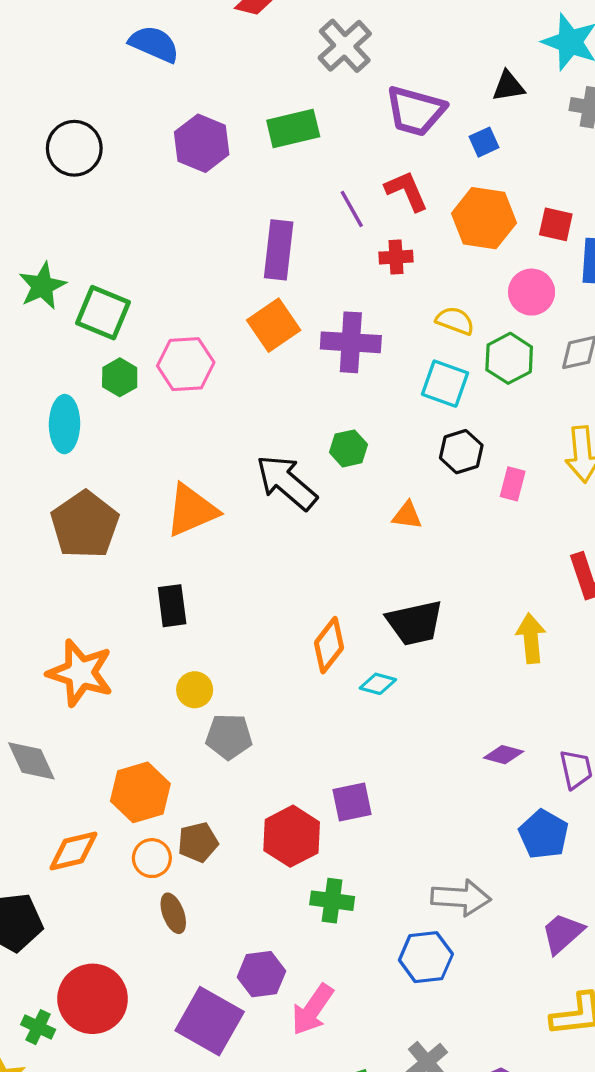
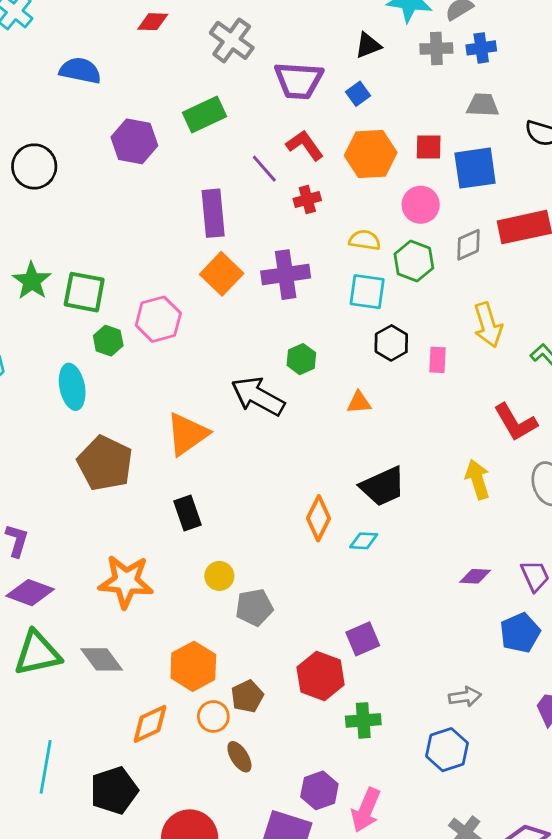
blue pentagon: (544, 834) -> (520, 633), turned 30
gray arrow: (461, 898) -> (465, 697), size x0.7

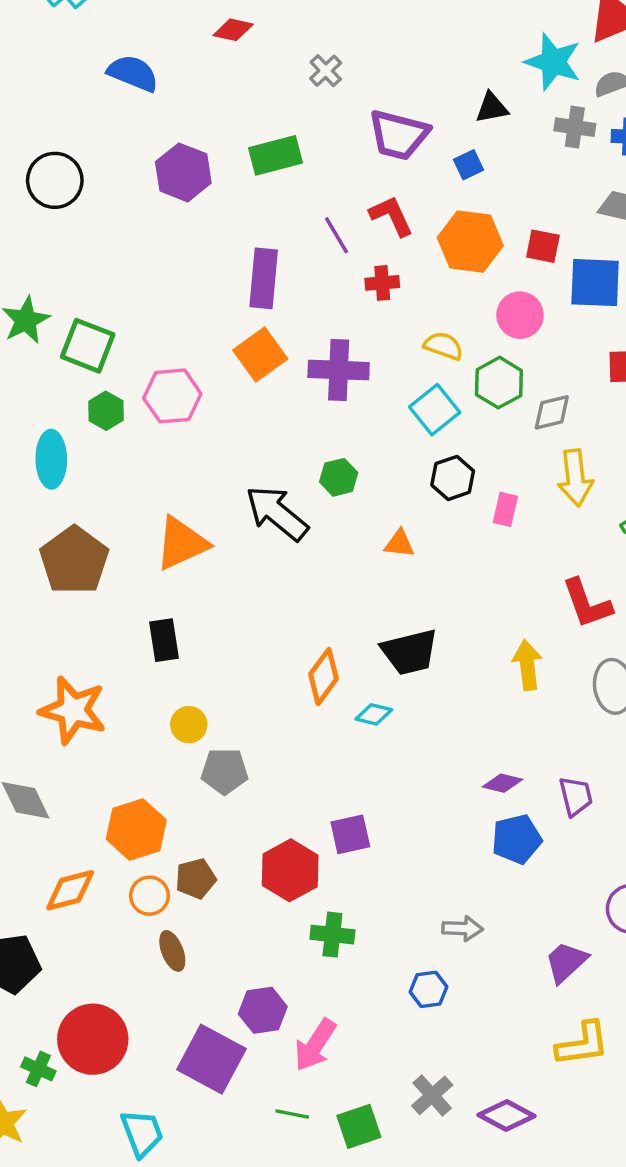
gray cross: (232, 40) -> (326, 71), size x0.6
gray diamond: (468, 245) -> (552, 412), moved
cyan square: (367, 292) -> (435, 410), turned 33
blue pentagon: (520, 633) -> (517, 839), moved
blue hexagon: (447, 750) -> (429, 989), size x0.7

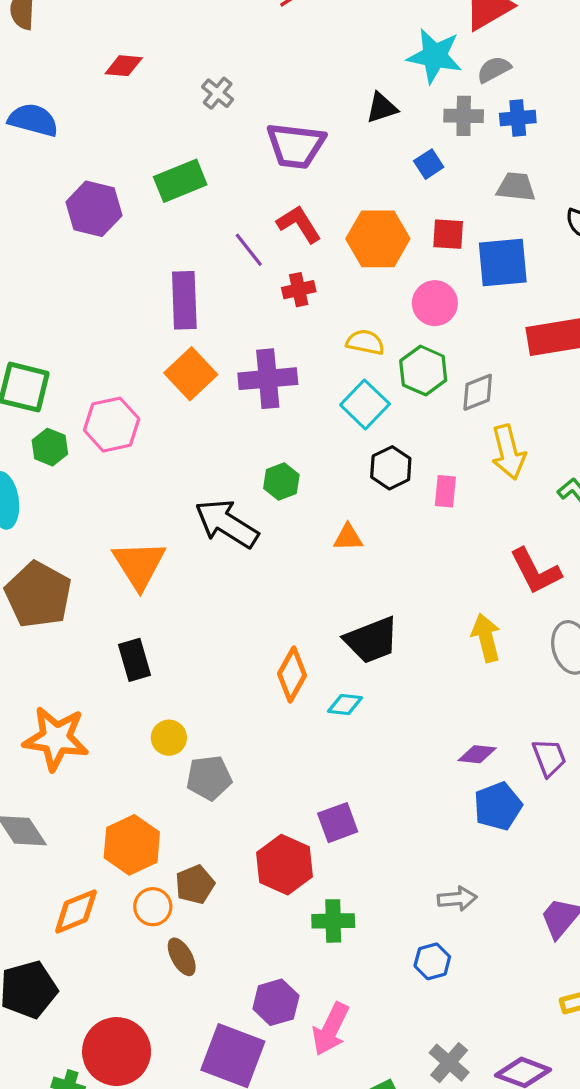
blue square: (469, 165) -> (429, 164), moved
orange triangle: (182, 543) -> (139, 565), turned -30

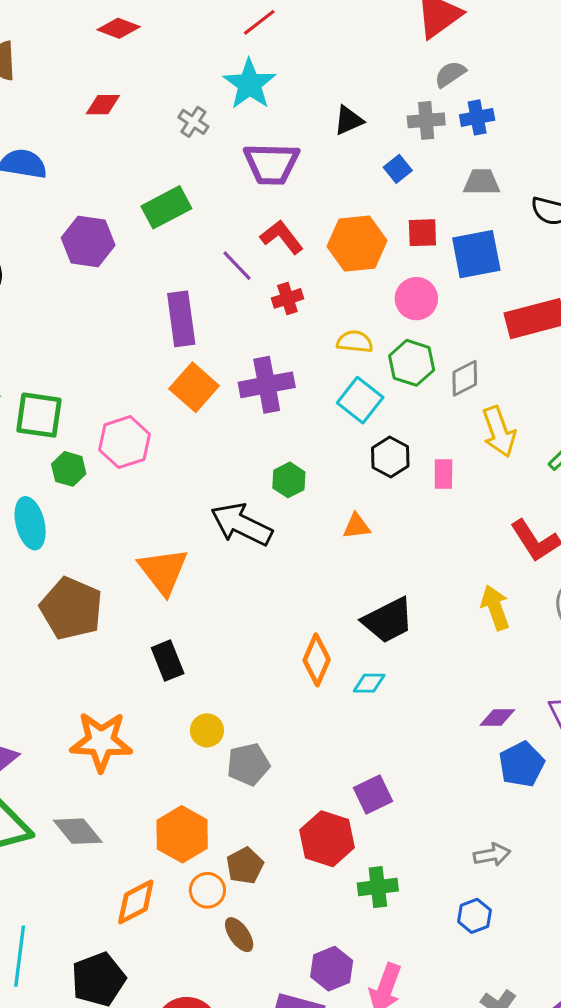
cyan star: (435, 56) -> (249, 84), moved, turned 30

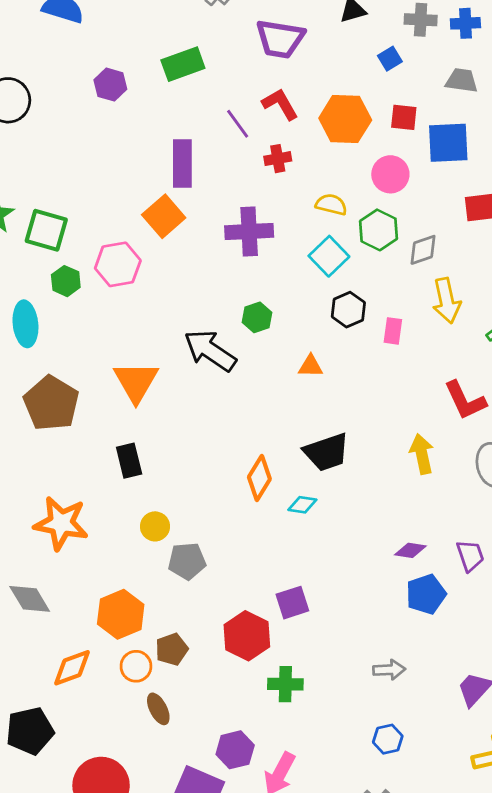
purple hexagon: (88, 241) -> (110, 85), size x0.7
orange square: (194, 387) -> (164, 216), moved
blue hexagon: (474, 916) -> (388, 739), moved

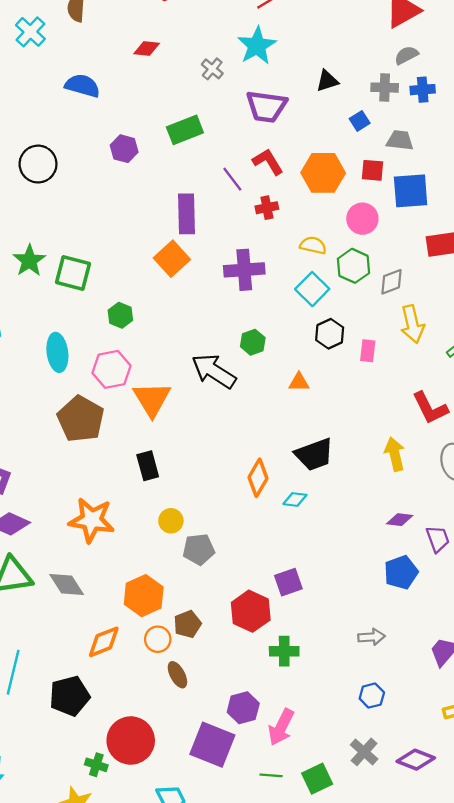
gray trapezoid: (462, 80) -> (400, 140), moved
pink hexagon: (118, 264) -> (111, 369), moved
green hexagon: (66, 281) -> (120, 315), moved
purple diamond: (410, 550) -> (400, 520), moved

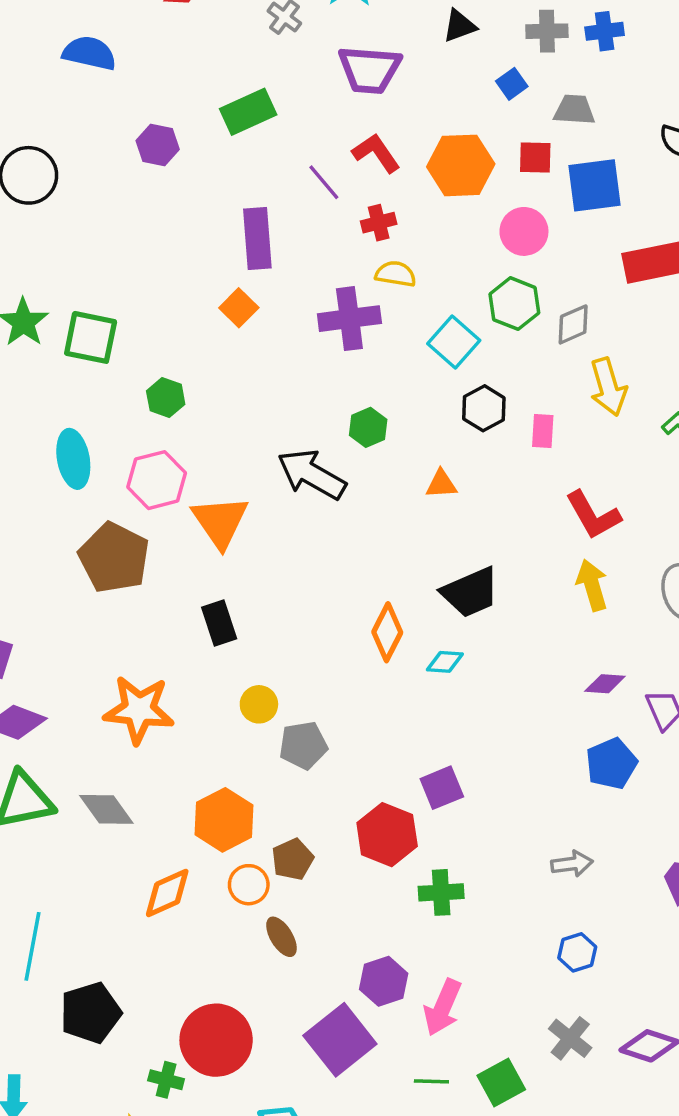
yellow semicircle: (313, 245) -> (396, 274), moved
orange square: (172, 259) -> (239, 308), size x0.7
red L-shape: (430, 408) -> (593, 515), moved
black pentagon: (70, 696) -> (91, 1013), moved
purple square: (212, 745) -> (340, 1040), turned 33

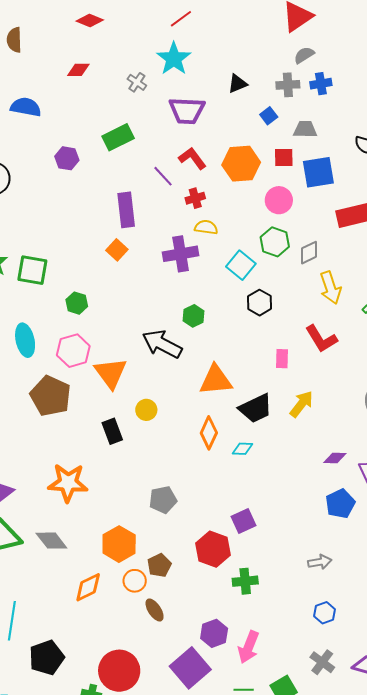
pink rectangle: (543, 431) -> (282, 359), moved
orange triangle: (441, 484) -> (216, 380), moved, size x1.8
red L-shape: (593, 515) -> (321, 339), moved
yellow arrow: (592, 585) -> (301, 404), moved, turned 56
yellow circle: (259, 704) -> (146, 410), moved

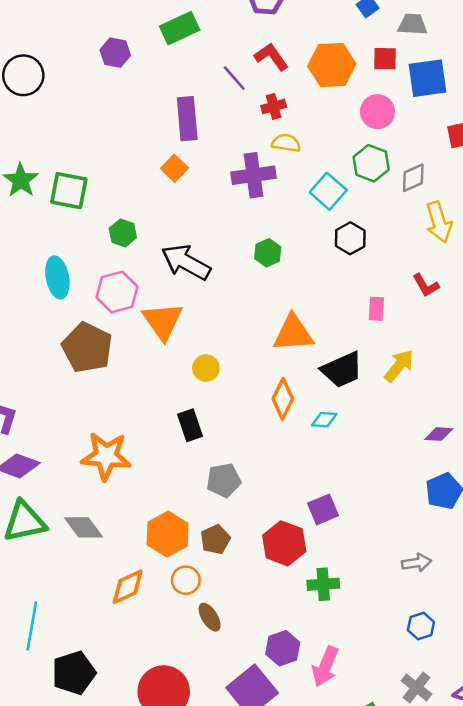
red L-shape: (321, 339) -> (426, 285), size x0.7
black arrow: (162, 344) -> (186, 262), moved
black rectangle: (112, 431) -> (190, 425), moved
brown pentagon: (159, 565) -> (215, 539), moved

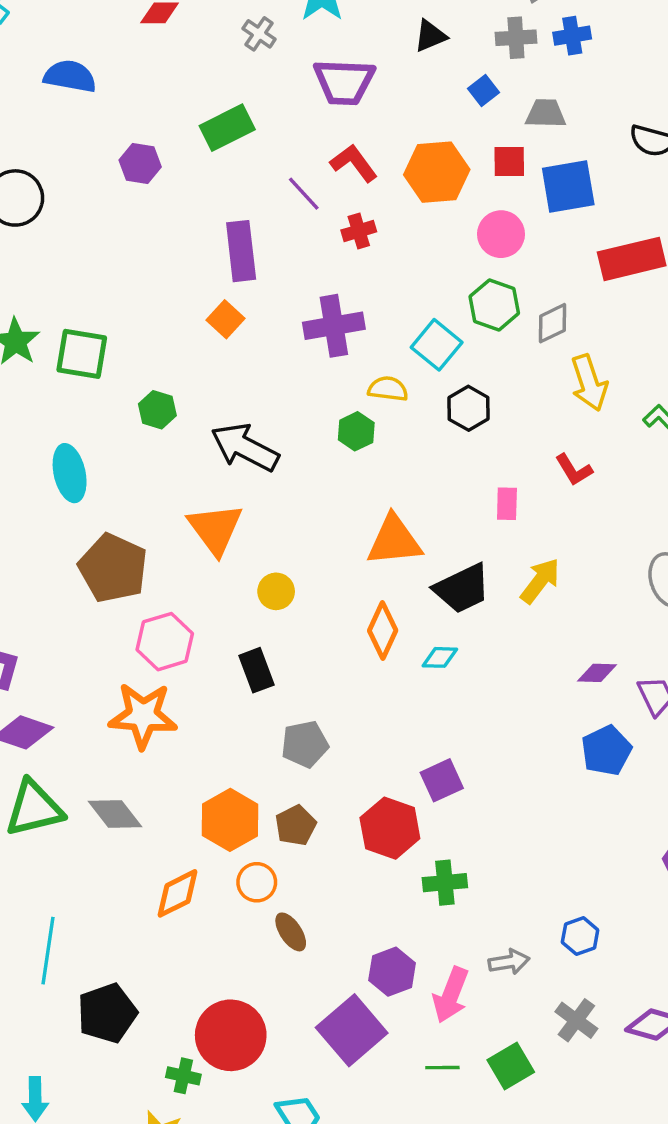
yellow semicircle: (286, 143) -> (388, 389), moved
pink hexagon: (117, 292) -> (165, 642), moved
gray arrow: (417, 563) -> (509, 962), moved

